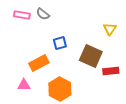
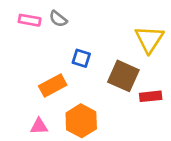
yellow triangle: (110, 29) -> (149, 39), size x1.6
blue square: (60, 43) -> (81, 58), turned 32
pink triangle: (24, 85) -> (39, 126), moved

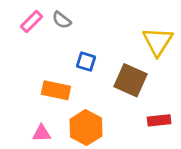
pink rectangle: (30, 20) -> (32, 21), turned -55
orange rectangle: (53, 85) -> (56, 90), turned 40
red rectangle: (151, 96) -> (159, 120), moved

